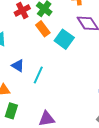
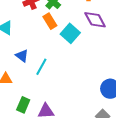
green rectangle: (11, 111) -> (23, 105), moved

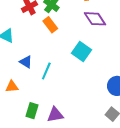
cyan square: (70, 33) -> (81, 51), moved

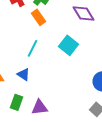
blue triangle: (26, 62) -> (24, 74), moved
cyan line: (46, 71) -> (33, 48), moved

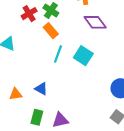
cyan line: (33, 48) -> (58, 54), moved

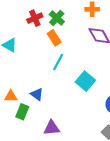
cyan square: (83, 56) -> (85, 81), moved
green rectangle: (37, 117) -> (22, 112), moved

